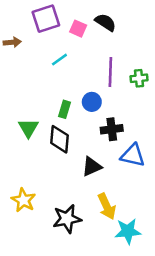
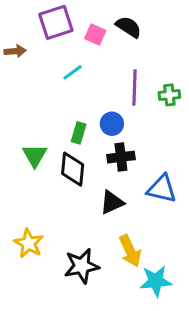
black cross: (112, 129) -> (121, 157), moved

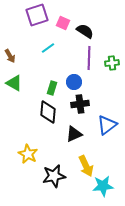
black semicircle: (129, 27) -> (85, 31), moved
brown arrow: (15, 51) -> (10, 56), moved, turned 64
green triangle: (35, 156) -> (14, 83), moved, turned -30
blue triangle: (162, 189) -> (107, 125), turned -50
yellow star: (29, 243) -> (28, 154), moved

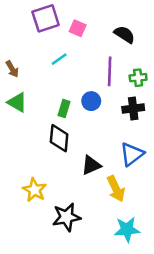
black semicircle: (85, 31) -> (125, 34), moved
black cross: (80, 104) -> (133, 108), moved
yellow arrow: (86, 166) -> (116, 189), moved

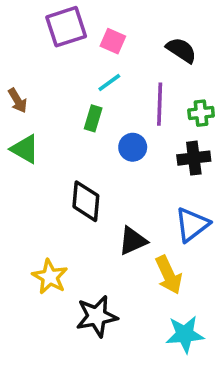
cyan line: (59, 59) -> (109, 82), moved
green rectangle: (64, 108) -> (93, 118), moved

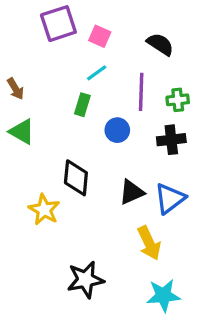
black triangle: (133, 241) -> (132, 192), moved
yellow star: (50, 277) -> (44, 210), moved

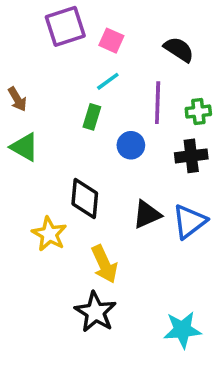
yellow arrow: (149, 243) -> (104, 264), moved
black star: (85, 280) -> (95, 312), turned -30

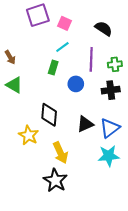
cyan star: (182, 330) -> (109, 156), moved

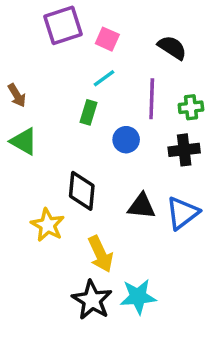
black triangle: (85, 124) -> (141, 206), turned 30
cyan star: (109, 156) -> (138, 297), moved

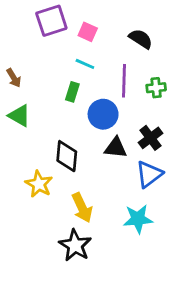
cyan line: (104, 78) -> (85, 64), turned 60
blue circle: (126, 140) -> (103, 114), size x1.4
black cross: (184, 150) -> (150, 138), moved, turned -30
black triangle: (141, 206) -> (116, 148), moved
cyan star: (138, 297) -> (138, 219), moved

